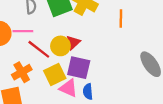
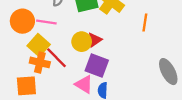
red line: (39, 49) -> (57, 58), moved
orange cross: (22, 72) -> (40, 62), turned 36
yellow square: (55, 74) -> (39, 45), moved, turned -30

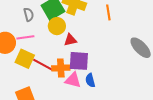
red triangle: (94, 40) -> (70, 40), turned 40
yellow circle: (82, 42) -> (57, 26), moved
orange cross: (40, 62) -> (61, 68), moved

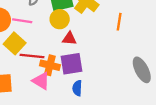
purple square: (79, 61) -> (72, 64), turned -30
red line: (43, 65) -> (32, 56), turned -40
pink triangle: (73, 80) -> (41, 81), moved

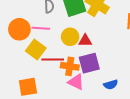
yellow circle: (60, 19) -> (70, 37), moved
pink triangle: (41, 81) -> (76, 82), moved
blue semicircle: (77, 88) -> (111, 85), moved, turned -104

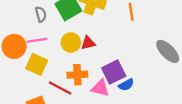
red line: (53, 59) -> (60, 88), moved, turned 40
purple square: (89, 63) -> (114, 72), moved
pink triangle: (76, 82) -> (100, 88), moved

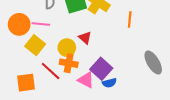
yellow circle: (71, 43) -> (67, 48), moved
red triangle: (88, 43) -> (85, 38), turned 40
purple square: (114, 72) -> (101, 69), turned -35

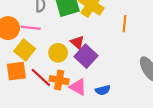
orange cross: (69, 63) -> (59, 80), moved
purple square: (101, 69) -> (86, 56), moved
orange square: (26, 83) -> (16, 71), moved

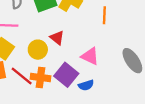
purple square: (86, 56) -> (66, 75), moved
pink triangle: (78, 87) -> (90, 56), moved

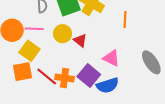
yellow circle: (38, 50) -> (63, 34), moved
blue semicircle: (86, 85) -> (108, 85), size x1.5

